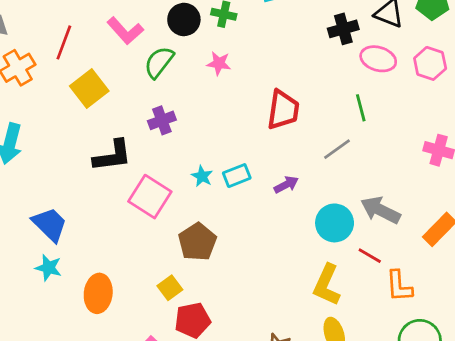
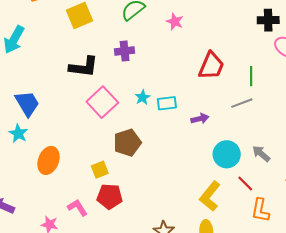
green line: (361, 108) -> (251, 76), moved
gray arrow: (381, 210) -> (261, 154), size x0.7

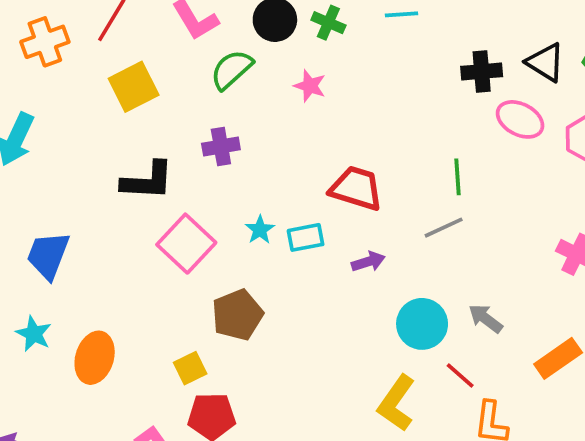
red trapezoid: (211, 66) -> (356, 188), moved, turned -92
blue trapezoid: (27, 103) -> (48, 255), turned -124
cyan star: (18, 133) -> (34, 334), moved

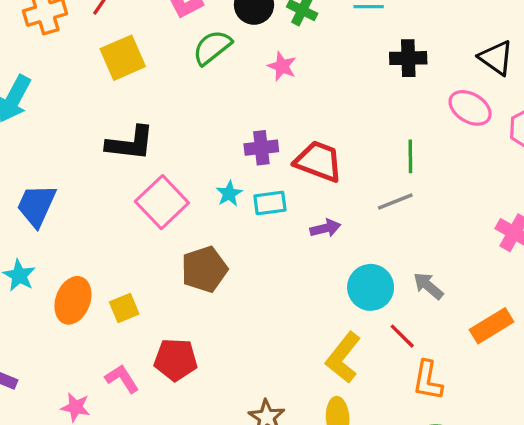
black cross: (482, 72) -> (408, 58), moved
purple cross: (221, 147) -> (261, 148), moved
yellow square: (190, 368) -> (124, 308), moved

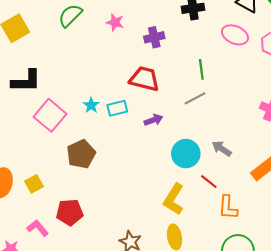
purple cross: (261, 148) -> (154, 37), moved

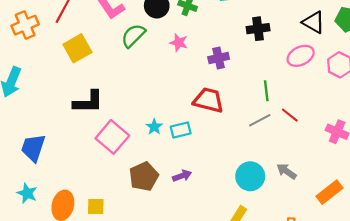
pink ellipse: (235, 35) -> (301, 56), turned -50
purple arrow: (153, 120) -> (182, 176), moved
red line: (209, 182) -> (290, 115), moved
yellow square: (34, 184) -> (96, 207), turned 30

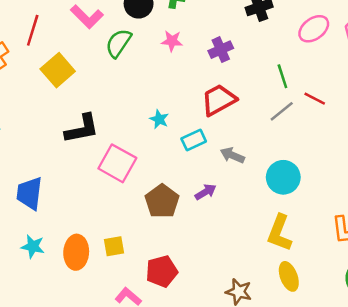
red trapezoid: (208, 100) -> (219, 100), turned -32
cyan star: (154, 127) -> (159, 119), moved
gray arrow: (287, 171) -> (232, 155), moved

